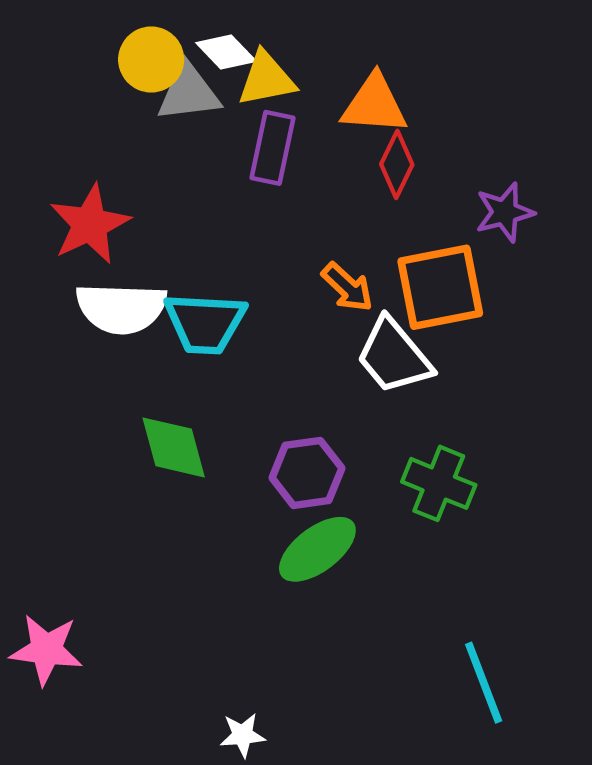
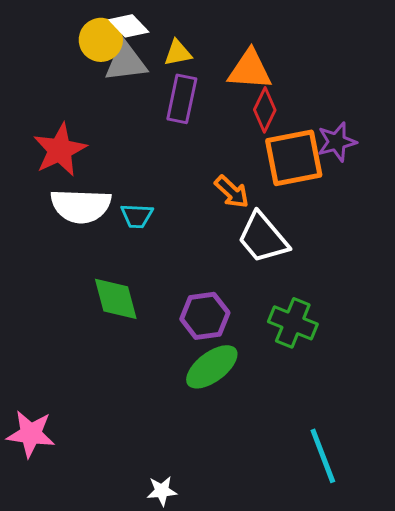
white diamond: (226, 52) -> (129, 26), moved
yellow triangle: (266, 79) -> (178, 53), size x0.7
orange square: (440, 287) -> (294, 158), moved
cyan trapezoid: (205, 323) -> (137, 216), size x0.6

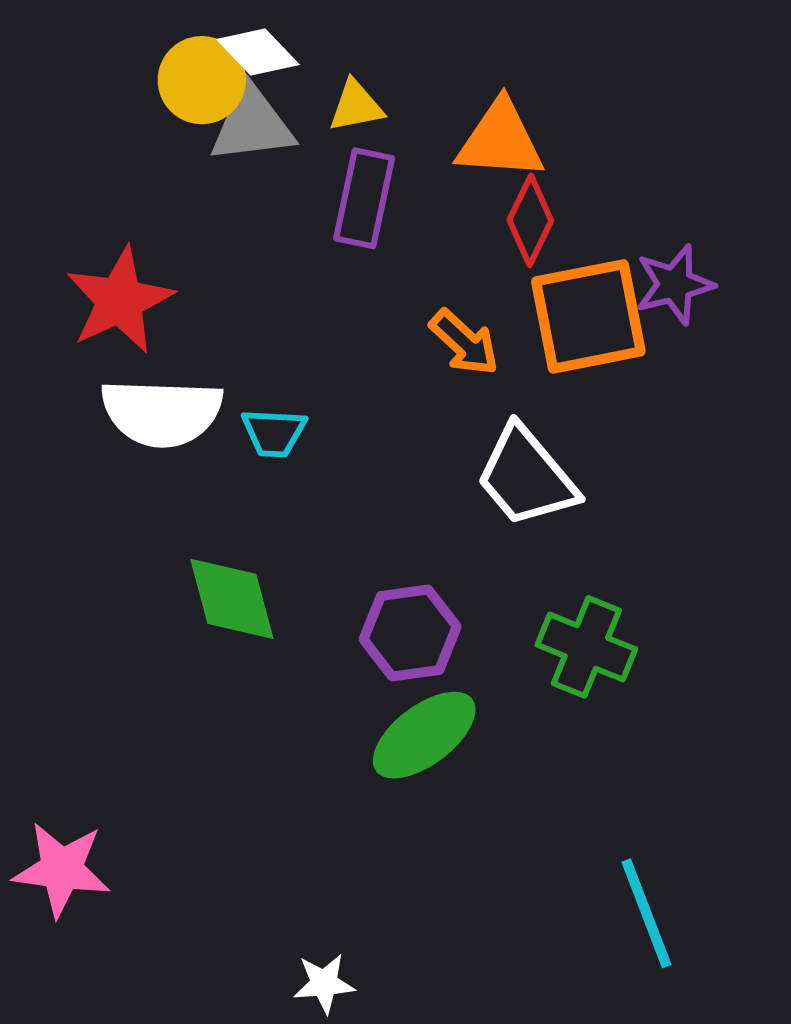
orange arrow: (232, 192) -> (464, 342), moved

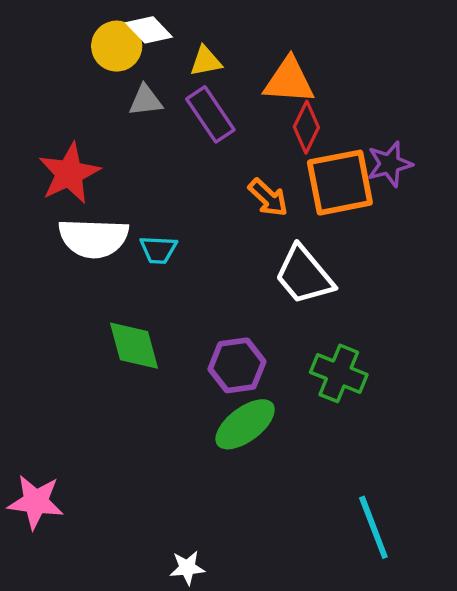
gray triangle: (252, 124) -> (146, 100), moved, size x0.7
purple rectangle: (364, 198) -> (210, 114), turned -46

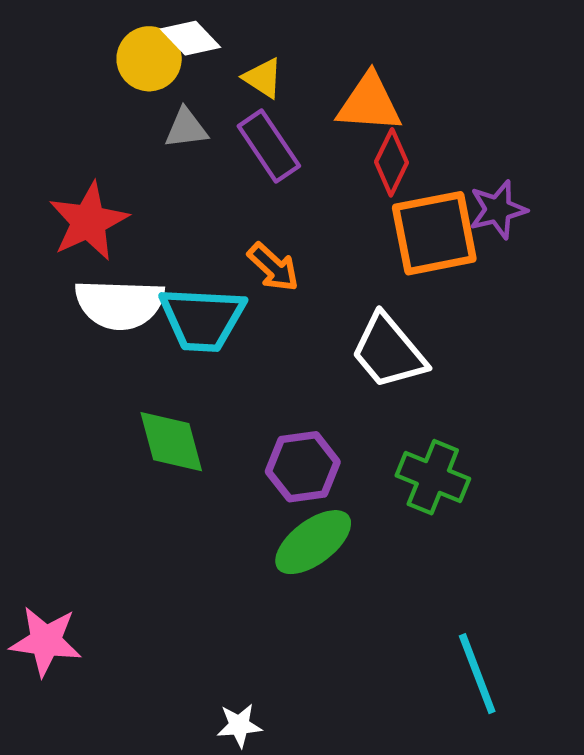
yellow triangle: (206, 61) -> (263, 78), turned 44
orange arrow: (268, 198) -> (273, 267), moved
cyan trapezoid: (158, 250) -> (202, 319), size x1.8

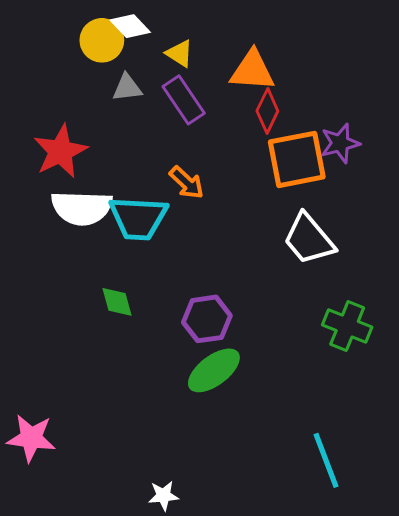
white trapezoid: (389, 351) -> (309, 239), moved
green diamond: (171, 442) -> (117, 302), size x0.7
green cross: (433, 477) -> (347, 326), moved

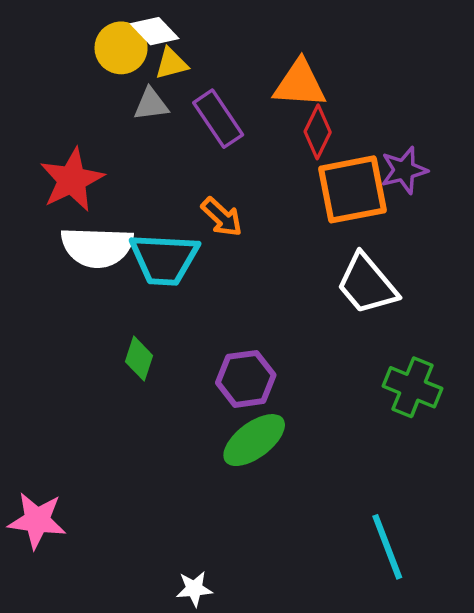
yellow triangle: (180, 53) -> (171, 63), moved, turned -48
green diamond: (117, 302) -> (139, 359), turned 33

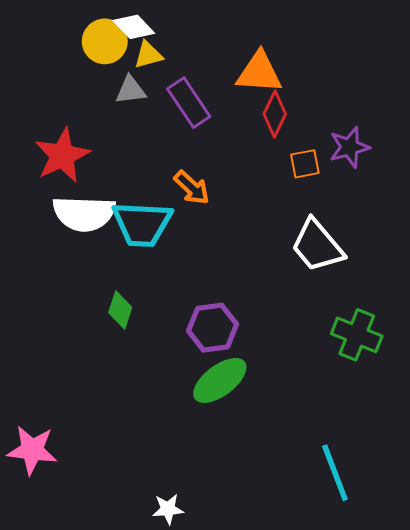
orange square: (352, 189) -> (305, 164), size x0.5

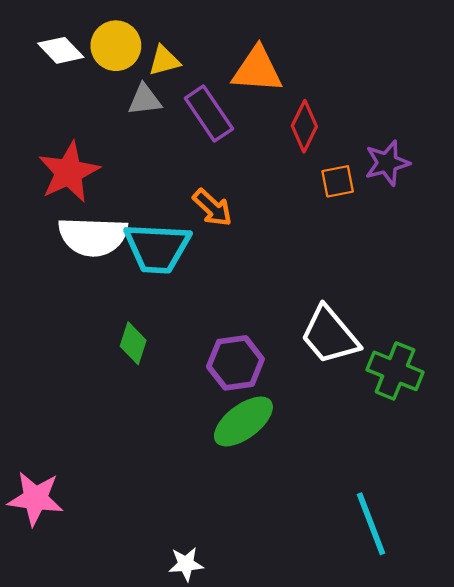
white diamond: (134, 27) -> (61, 50), moved
orange triangle: (259, 73) -> (257, 70), moved
white trapezoid: (317, 246) -> (330, 335), moved

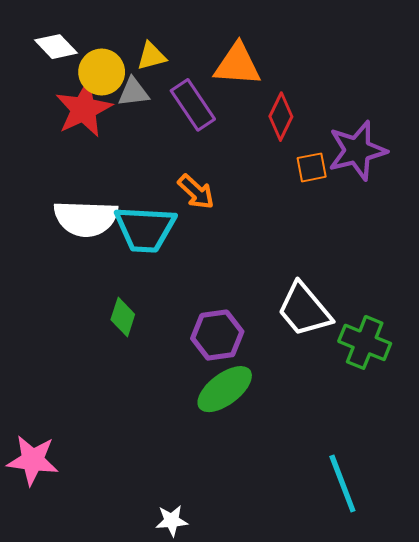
yellow circle: (116, 46) -> (102, 72), moved
purple star: (387, 163) -> (357, 150), size x1.4
red star: (69, 172) -> (84, 109), moved

